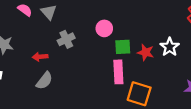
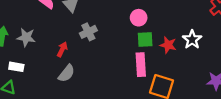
pink circle: (104, 28) -> (139, 18), moved
red arrow: (40, 57) -> (62, 49), turned 120

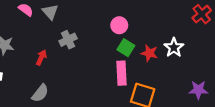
green square: (145, 40) -> (126, 48), turned 35
gray semicircle: (67, 73) -> (40, 93), moved

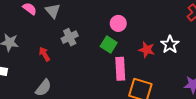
green square: (126, 48) -> (109, 44), moved
red arrow: (41, 58) -> (44, 54), turned -56

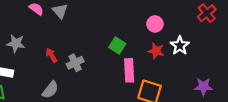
pink circle: (118, 23) -> (155, 24), moved
gray cross: (70, 37) -> (75, 63), moved

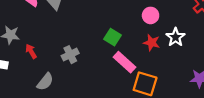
red arrow: (51, 55) -> (31, 51), moved
pink rectangle: (129, 70) -> (124, 62), turned -45

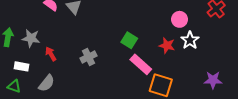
pink circle: (151, 15) -> (180, 19), moved
gray semicircle: (45, 82) -> (47, 83), moved

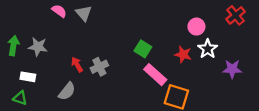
red arrow: (51, 54) -> (77, 65), moved
purple star: (213, 80) -> (232, 69), moved
gray semicircle: (47, 83) -> (67, 91), moved

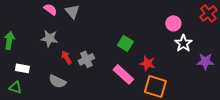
gray star: (38, 47) -> (49, 38), moved
red star: (183, 54) -> (147, 63), moved
pink rectangle: (155, 75) -> (123, 74), moved
gray semicircle: (67, 91) -> (57, 81), turned 78

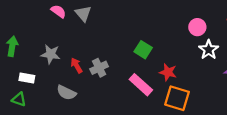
gray star: (49, 38) -> (51, 54), moved

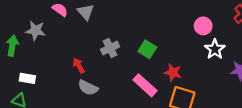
gray star: (51, 54) -> (36, 31), moved
gray cross: (99, 68) -> (110, 48), moved
gray semicircle: (66, 93) -> (88, 88), moved

